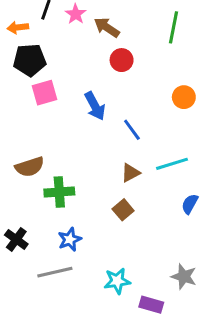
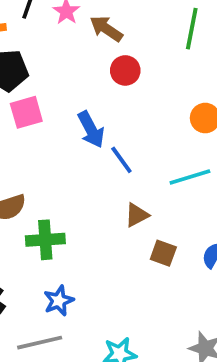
blue line: (132, 130) -> (121, 160), moved
cyan line: (172, 164) -> (190, 177), moved
brown square: (123, 210) -> (163, 253), moved, turned -30

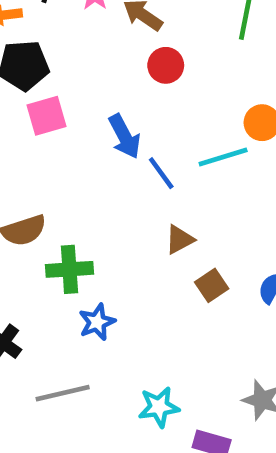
cyan line: (190, 177) -> (223, 157), moved
brown square: (163, 253) -> (212, 285), turned 36
blue star: (59, 301) -> (97, 322), moved

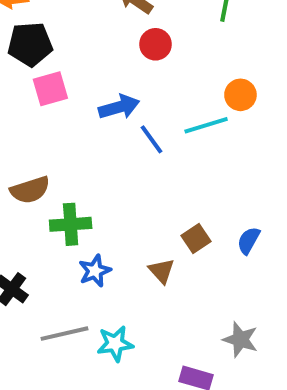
blue arrow: (124, 136) -> (119, 107), turned -78
brown triangle: (179, 240) -> (162, 271), moved, turned -44
cyan star: (159, 407) -> (115, 344), moved

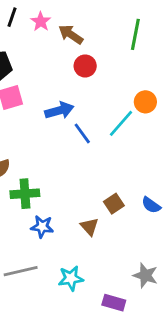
cyan line: (206, 125) -> (121, 123), turned -32
blue semicircle: (249, 240) -> (151, 205), turned -84
blue star: (95, 271) -> (42, 227), turned 30
cyan star: (115, 344) -> (71, 278), moved

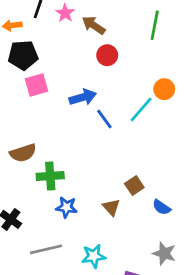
blue semicircle: (151, 205) -> (161, 207), moved

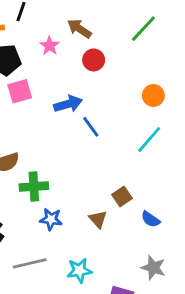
pink star: (65, 13) -> (50, 46), moved
green line: (155, 25) -> (143, 29), turned 32
cyan line: (141, 109) -> (149, 140), moved

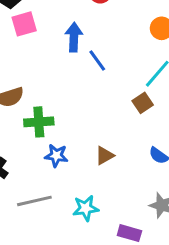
blue arrow: (68, 104) -> (74, 37), turned -72
brown square: (122, 196) -> (143, 103), moved
brown triangle: (98, 219) -> (105, 156), turned 42

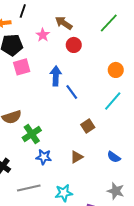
brown square: (143, 103) -> (88, 126), moved
green cross: (39, 122) -> (32, 134), turned -30

